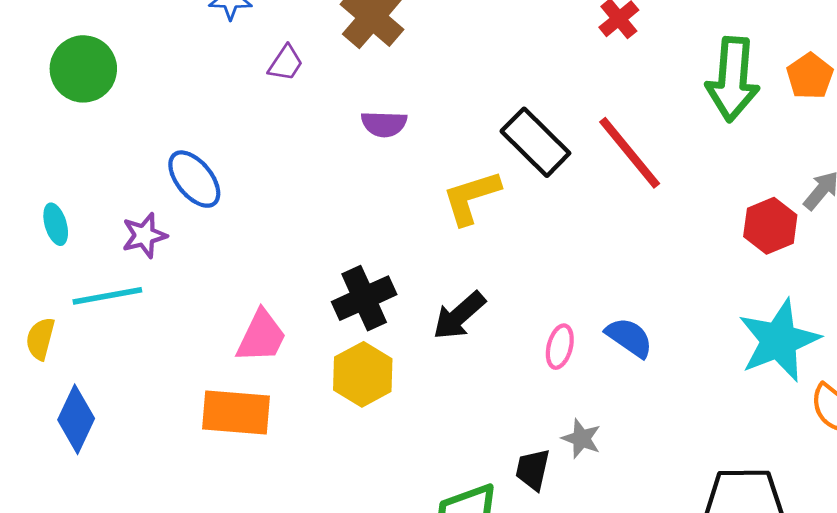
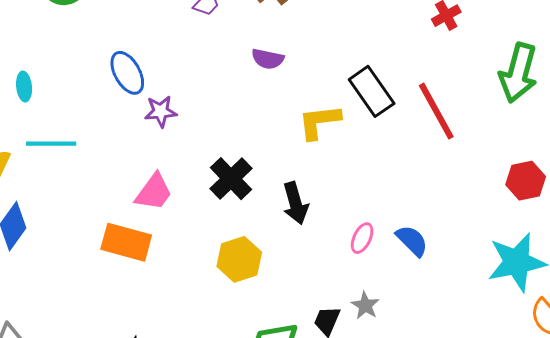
purple star: (144, 235) -> (161, 111), moved
black cross: (364, 298) -> (231, 179), turned -30
black arrow: (459, 316) -> (295, 203), turned -75
yellow hexagon: (363, 374) -> (239, 259), moved

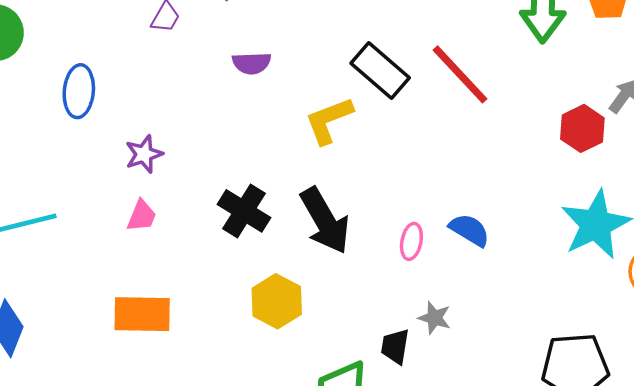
blue ellipse: (127, 73) -> (79, 91), moved, turned 48
pink trapezoid: (154, 192) -> (142, 216), moved, size x0.7
black arrow: (295, 203) -> (325, 221), size x1.4

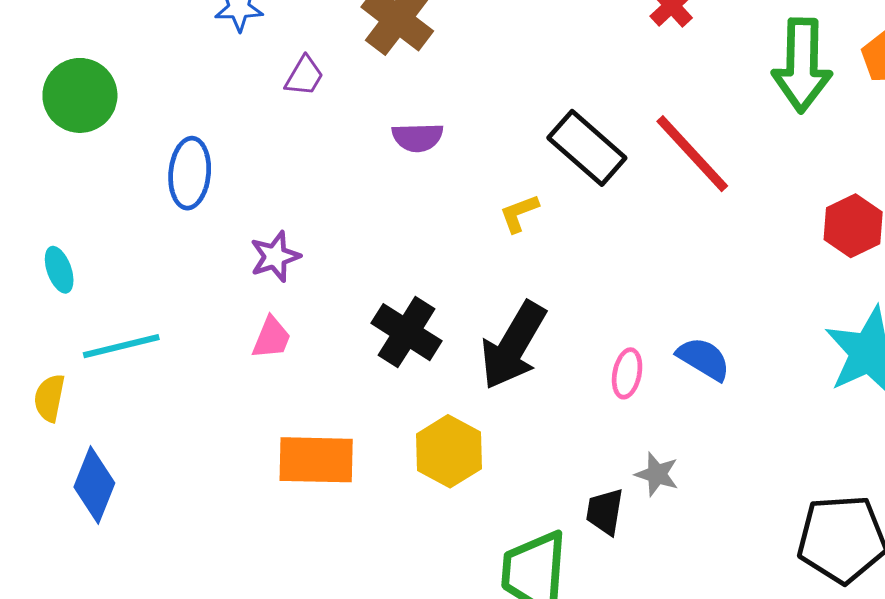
yellow L-shape: (329, 120) -> (519, 213), size x0.6
black arrow: (325, 221) -> (513, 345), turned 60
orange rectangle: (142, 314) -> (316, 460), moved

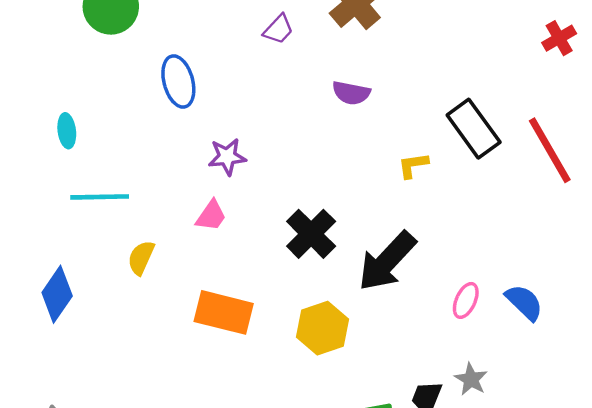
blue ellipse: (190, 173) -> (178, 81), turned -33
yellow semicircle: (49, 398) -> (141, 258), moved

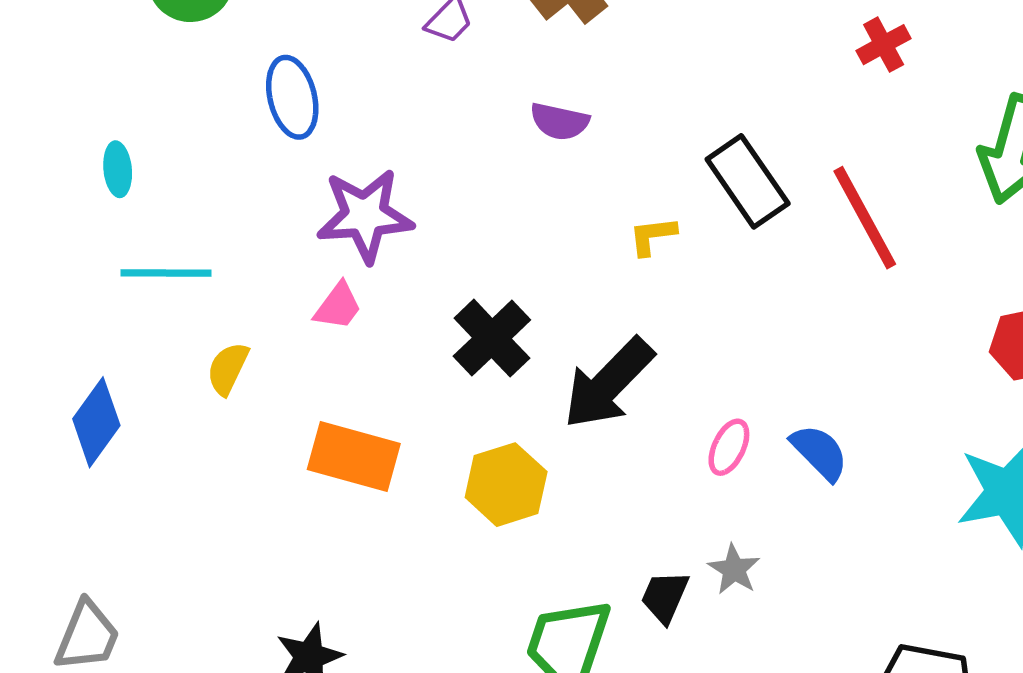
purple star: (227, 157) -> (365, 216), size x1.6

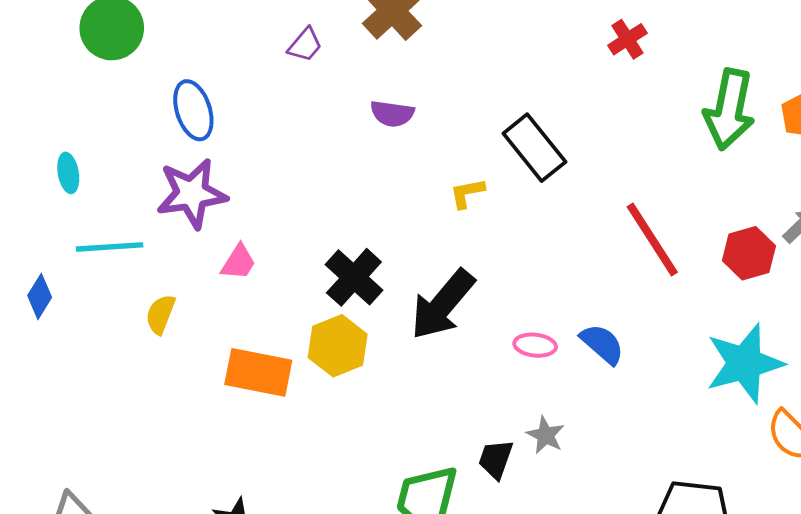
purple star: (365, 216) -> (192, 194), moved
red line: (865, 218) -> (652, 239), moved
blue diamond: (96, 422) -> (40, 296), moved, size x0.7
pink ellipse: (729, 447) -> (535, 345), turned 75
yellow hexagon: (506, 485) -> (338, 346), moved

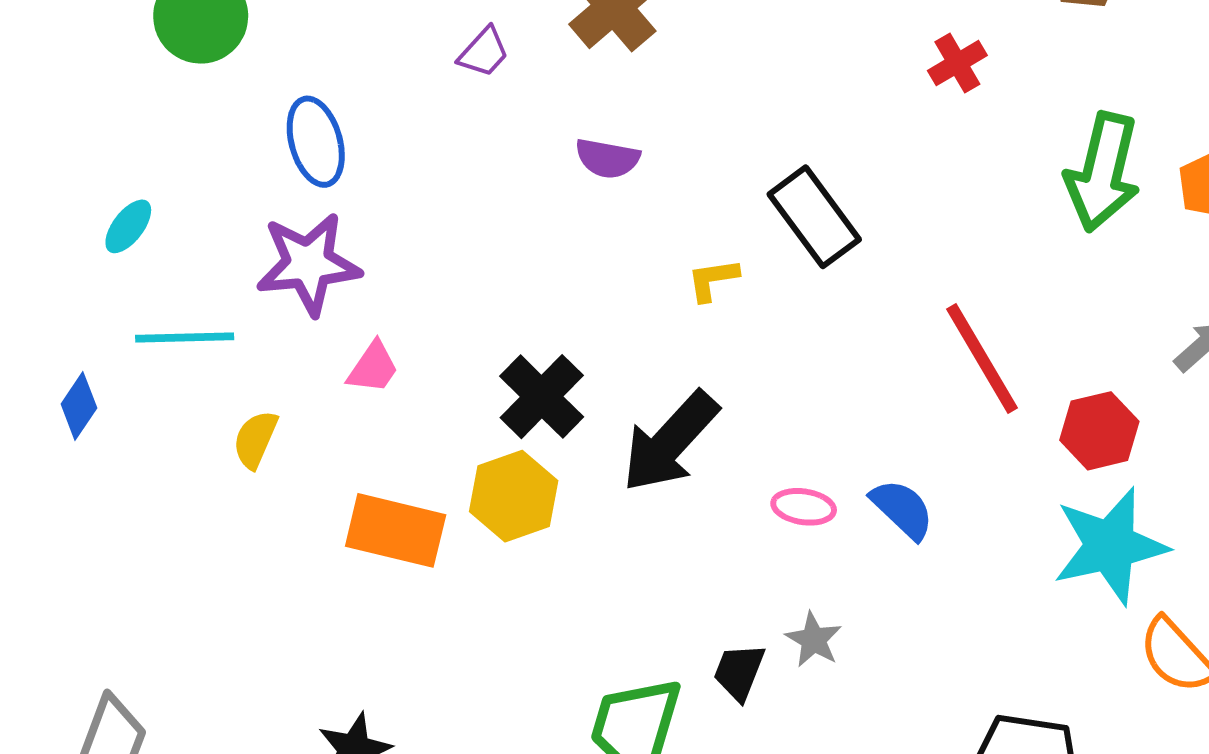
cyan ellipse: (68, 173) -> (128, 226), turned 45
red hexagon: (749, 253) -> (1099, 431), moved

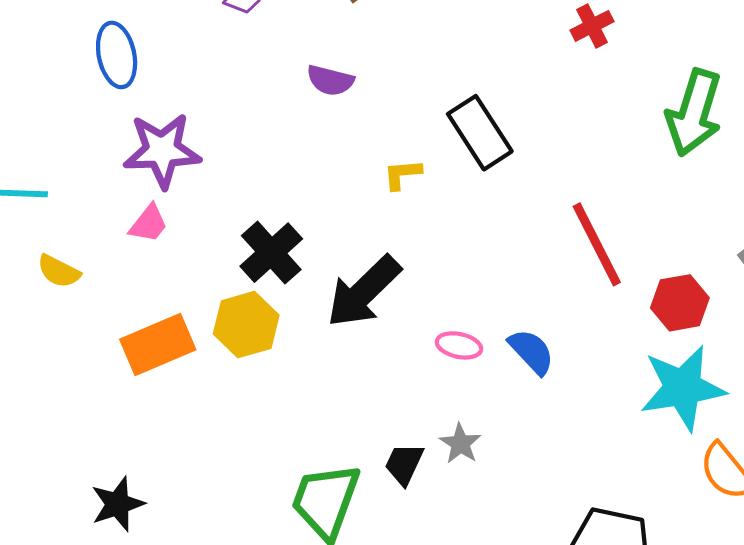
purple star: (308, 264) -> (162, 150), moved
yellow semicircle: (255, 439) -> (59, 271), turned -90
orange rectangle: (396, 530) -> (158, 344), turned -40

